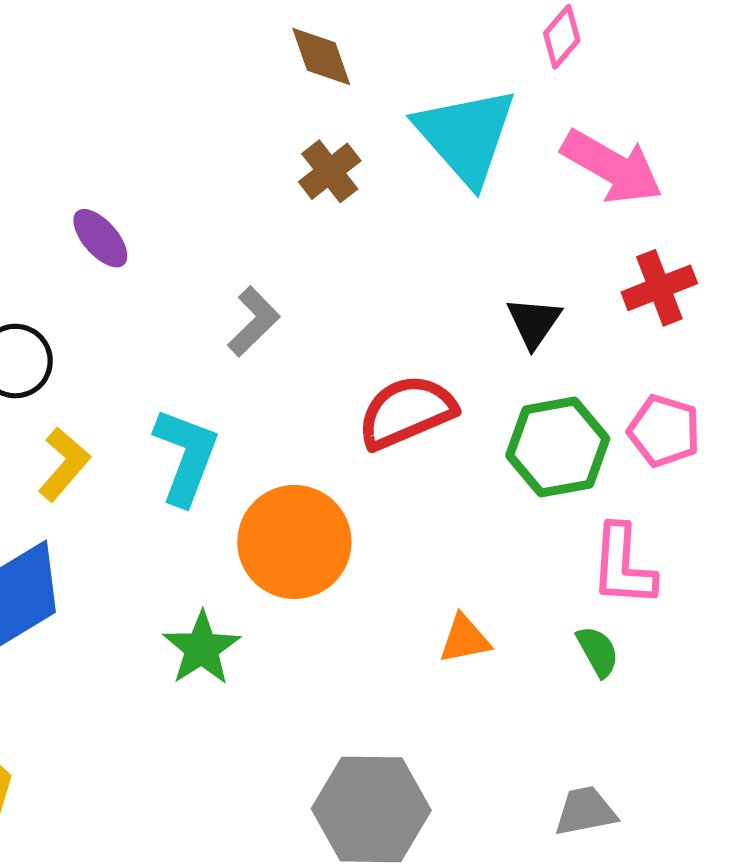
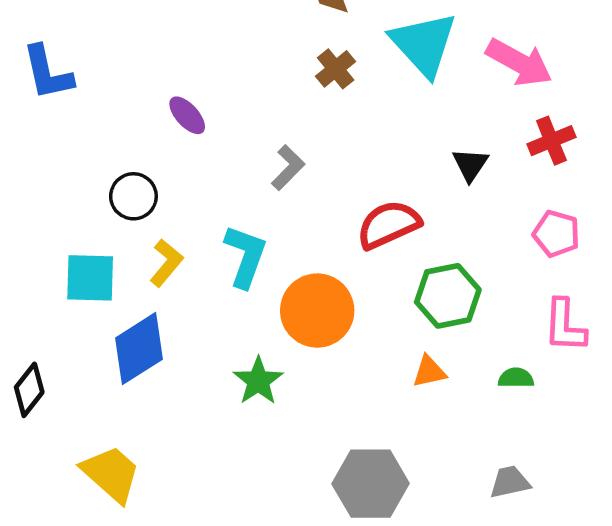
green hexagon: (558, 447) -> (448, 296), moved
pink L-shape: (623, 566) -> (565, 326), moved
green semicircle: (598, 651) -> (516, 378), turned -60

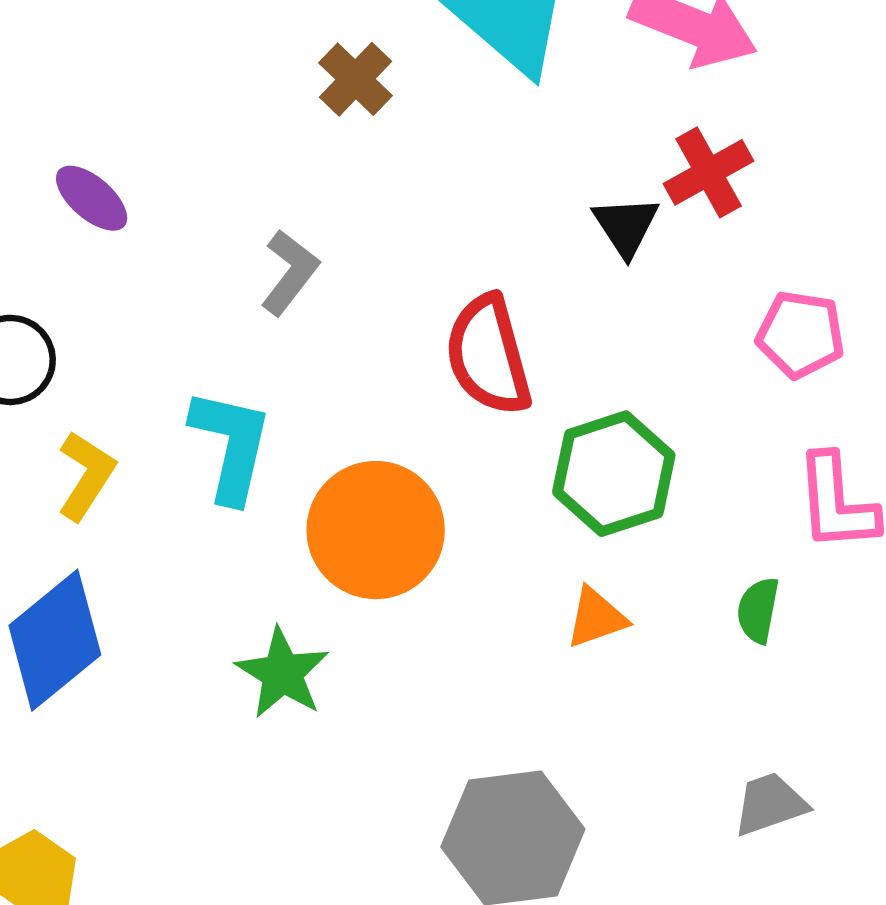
red cross: (551, 141) -> (709, 172), moved
red semicircle: (389, 225) -> (488, 355), turned -74
green semicircle: (516, 378) -> (758, 610), turned -72

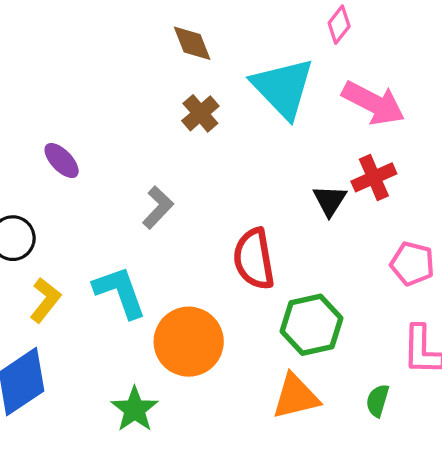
cyan L-shape: (231, 445) -> (120, 292), turned -38
orange triangle: (596, 618) -> (296, 397), size x1.5

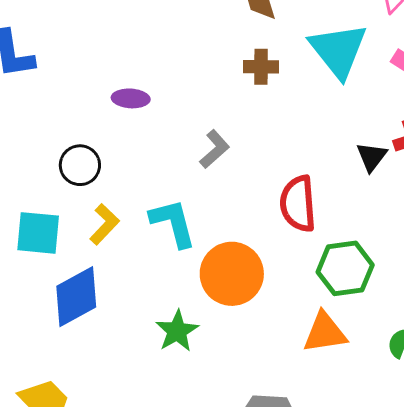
brown cross: (200, 113) -> (261, 67), turned 36
purple ellipse: (62, 161) -> (131, 98), turned -48

